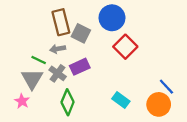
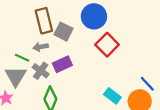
cyan rectangle: (121, 100) -> (112, 96), moved

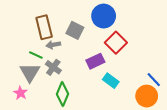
brown rectangle: (44, 21) -> (44, 27), moved
purple rectangle: (62, 64) -> (95, 61), moved
cyan rectangle: (112, 96) -> (111, 81), moved

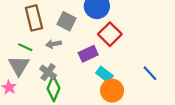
gray arrow: (53, 45) -> (53, 44), moved
gray cross: (53, 67) -> (48, 72), moved
orange circle: (147, 96) -> (112, 91), moved

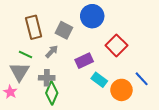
red square: (110, 34) -> (116, 45), moved
gray arrow: (53, 44) -> (52, 52), turned 144
gray cross: (48, 72) -> (47, 78), turned -35
orange circle: (112, 91) -> (121, 90), moved

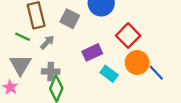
gray arrow: (52, 52) -> (47, 42), moved
green line: (25, 55) -> (23, 37), moved
orange circle: (121, 90) -> (137, 62), moved

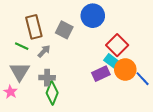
purple rectangle: (92, 52) -> (101, 74), moved
cyan rectangle: (109, 74) -> (112, 61), moved

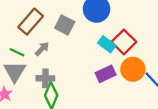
brown rectangle: (34, 27) -> (31, 22), turned 55
green line: (22, 46) -> (17, 52), moved
cyan rectangle: (112, 61) -> (107, 44), moved

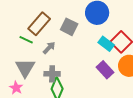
green line: (17, 52) -> (26, 40), moved
purple rectangle: (106, 74) -> (105, 70), turned 72

